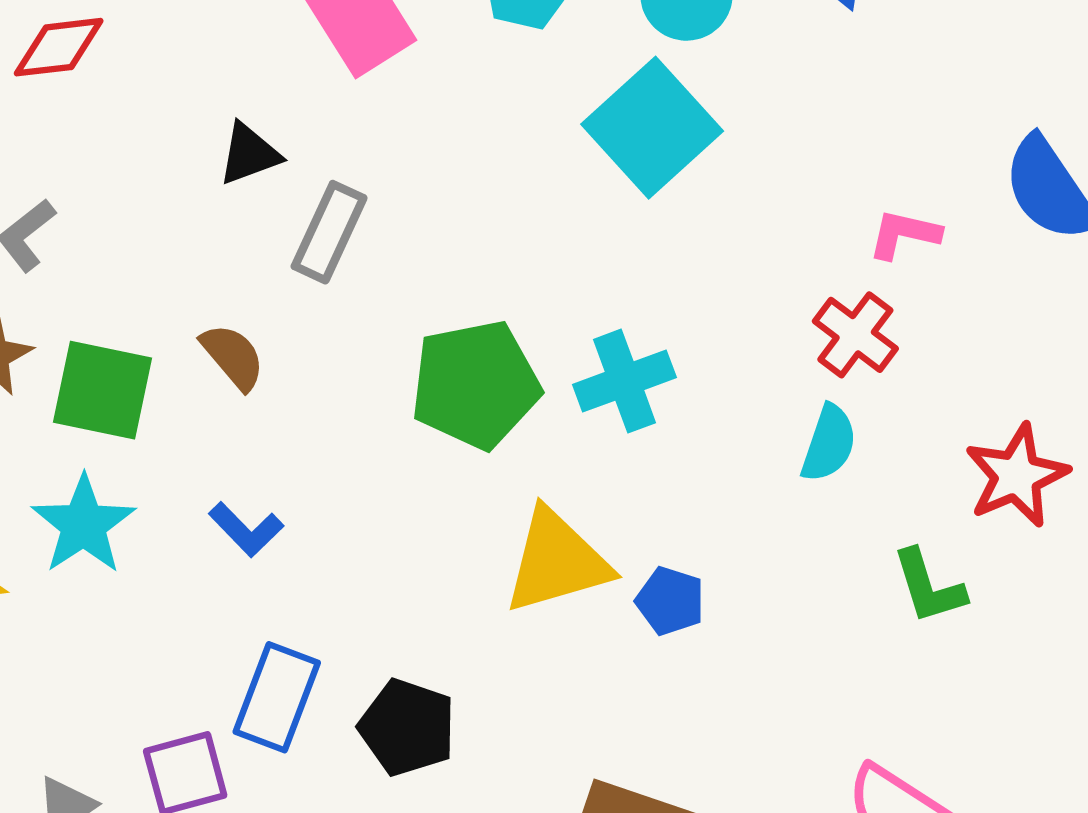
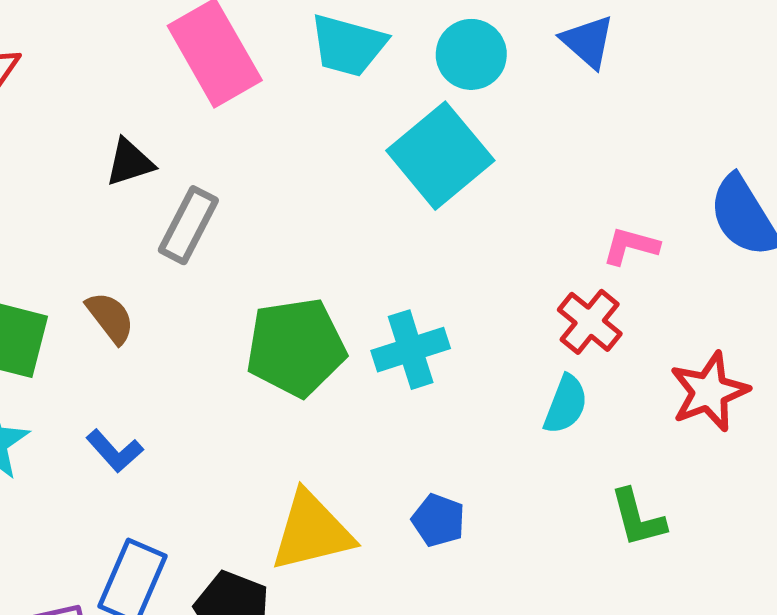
red star: (1017, 476) -> (709, 392), moved
yellow triangle: (557, 561) -> (312, 531), moved

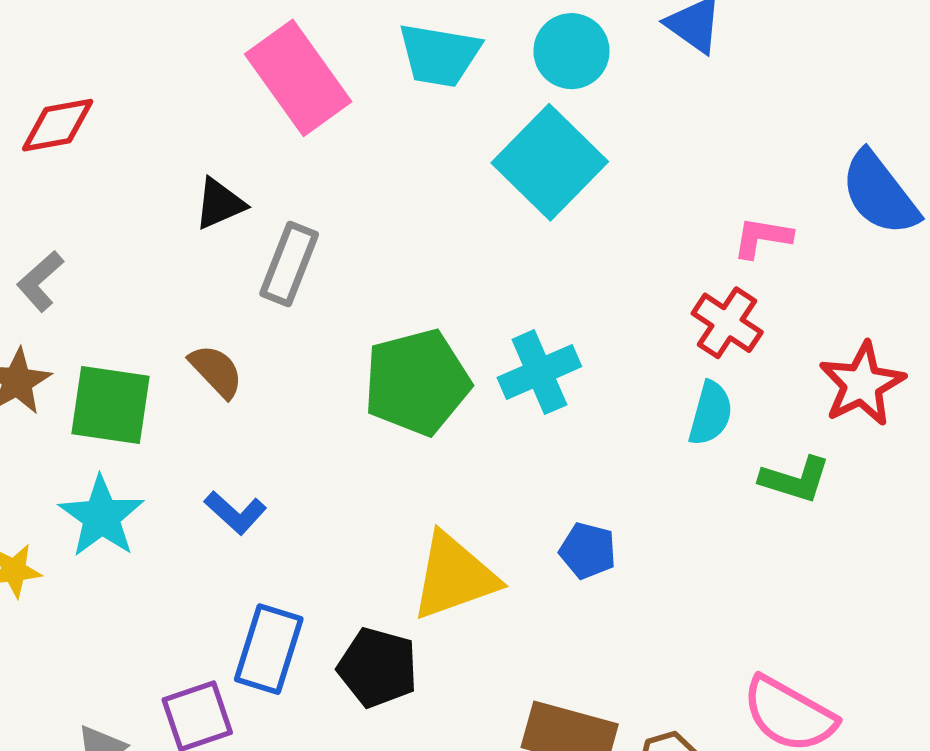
green L-shape: (638, 518) -> (795, 480), moved, turned -52

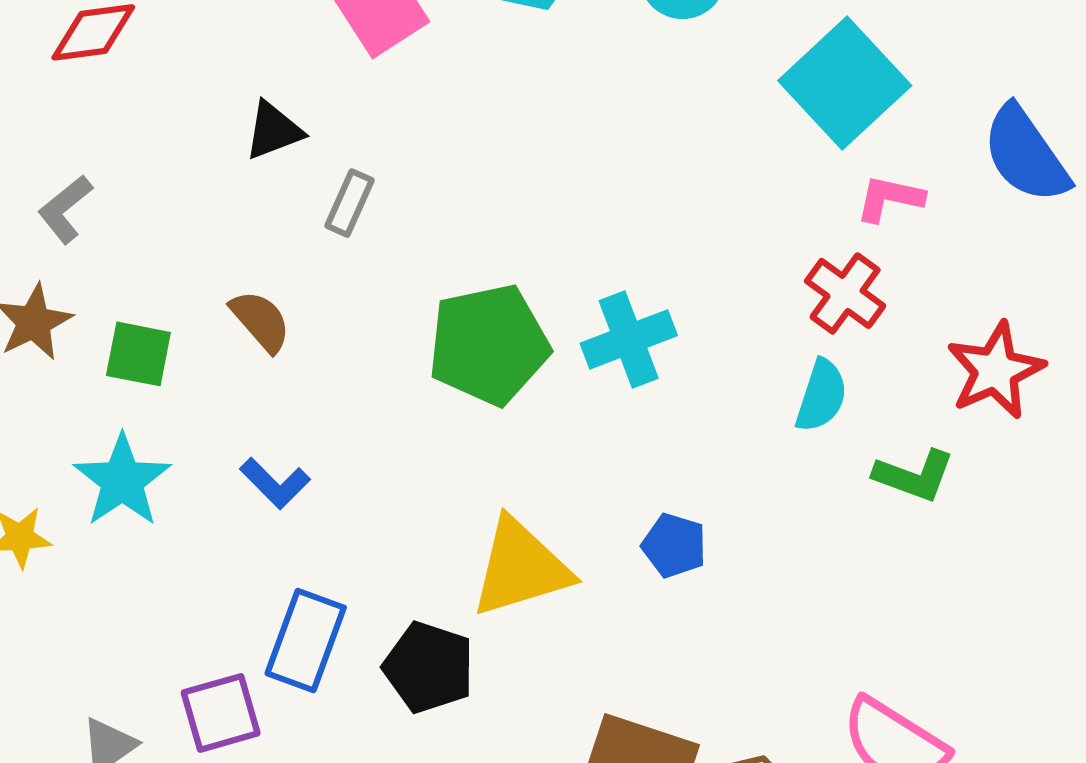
cyan square: (550, 162) -> (845, 83), moved
gray rectangle: (289, 264) -> (349, 203), size x0.7
green square: (110, 405) -> (138, 354), size x0.7

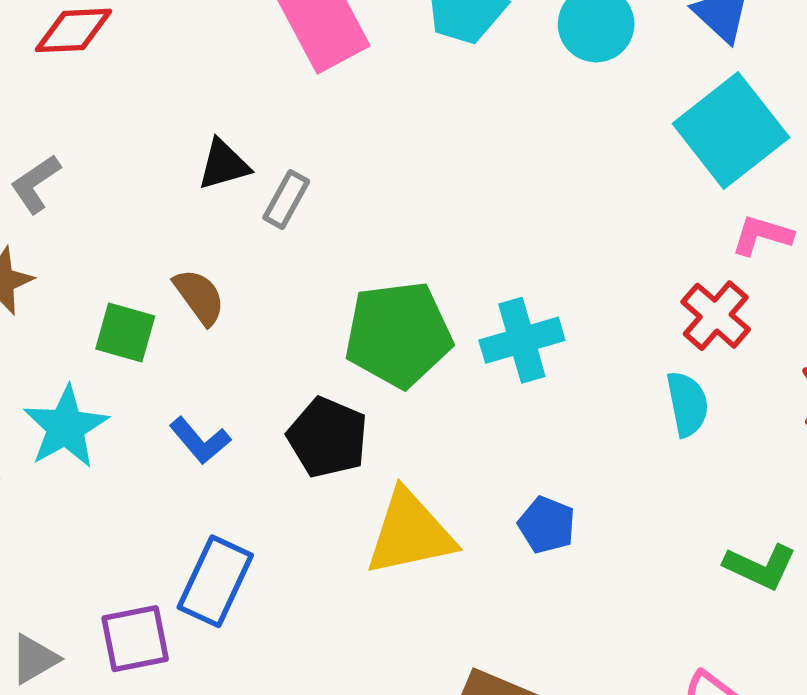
black triangle: (274, 131) -> (224, 165), moved
green square: (138, 354) -> (125, 332), moved
cyan semicircle: (821, 396) -> (687, 404), turned -34
green L-shape: (914, 476) -> (760, 567), moved
black pentagon: (429, 667) -> (328, 438), moved

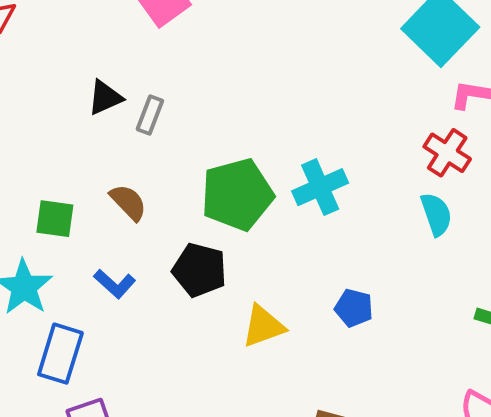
brown semicircle: (199, 297) -> (128, 202), moved
yellow triangle: (410, 533) -> (263, 326), size x0.7
blue rectangle: (215, 581) -> (60, 354), moved

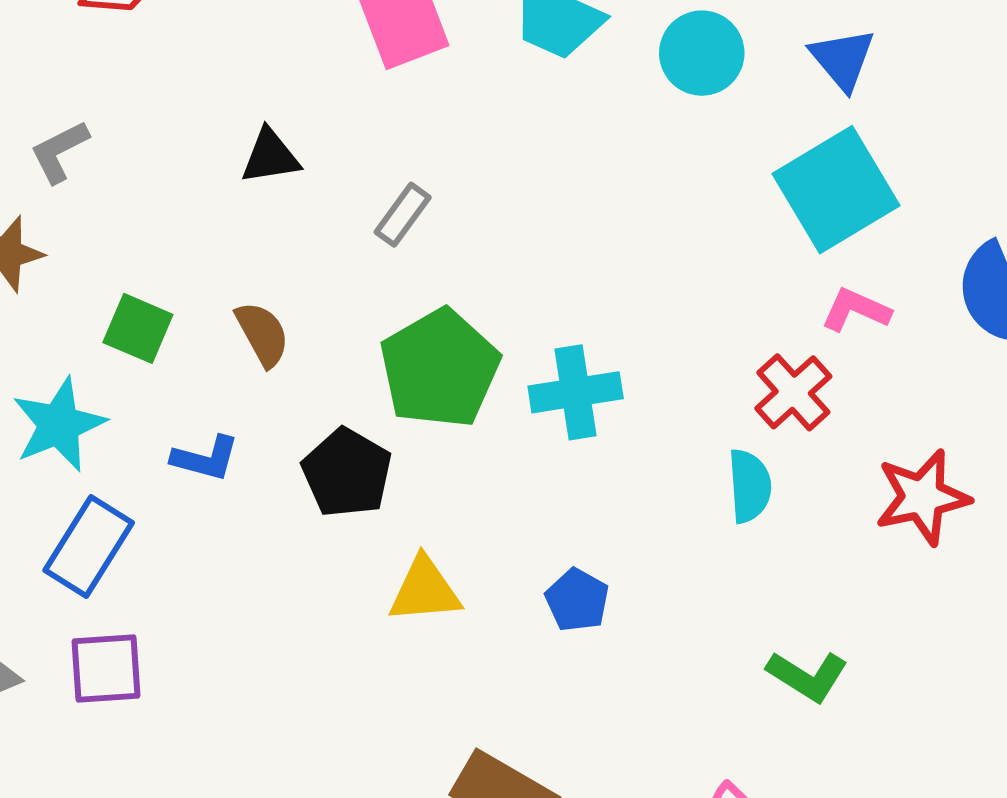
gray rectangle: (150, 115) -> (403, 215), moved
green pentagon: (237, 195) -> (440, 369), turned -30
blue L-shape: (115, 284) -> (205, 458), turned -42

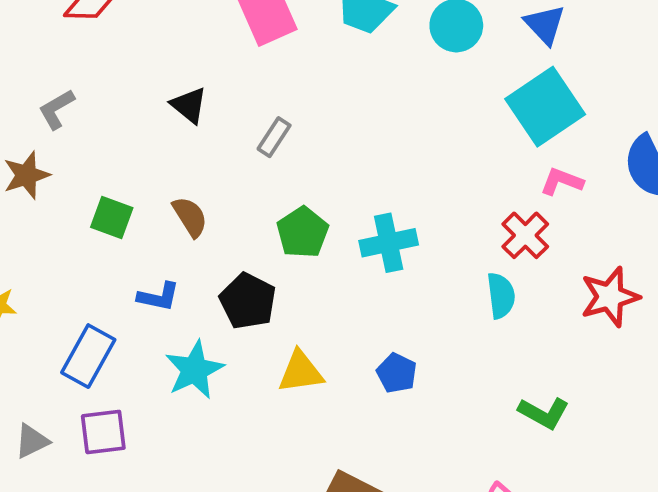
black triangle: (270, 157) -> (189, 105), turned 51
green pentagon: (440, 369) -> (302, 232), size x0.7
cyan star: (59, 425) -> (194, 370), moved

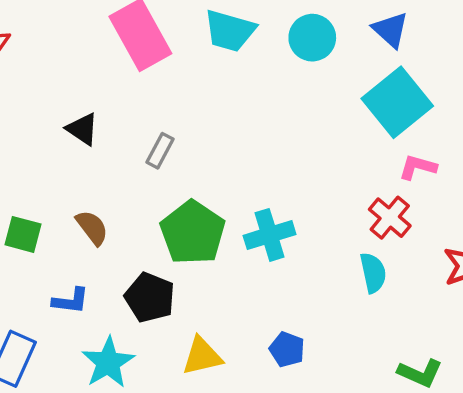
green pentagon: (302, 232) -> (193, 233), size x1.4

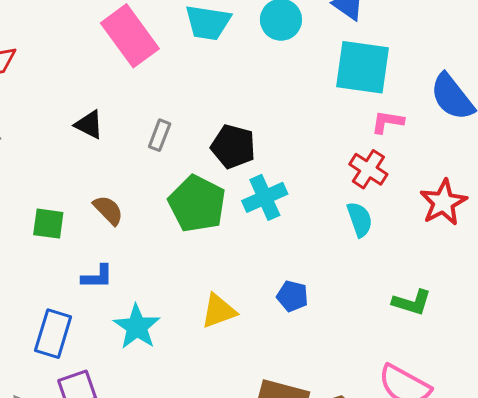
cyan square: (397, 102) -> (363, 67), turned -36
black pentagon: (150, 298) -> (233, 146), moved

